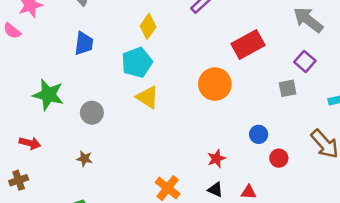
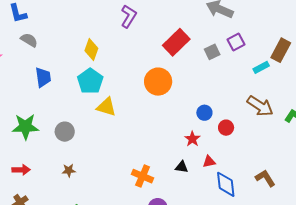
purple square: (305, 61) -> (236, 42), moved, turned 36
gray square: (288, 88) -> (212, 52), moved
red star: (216, 159) -> (192, 139), moved

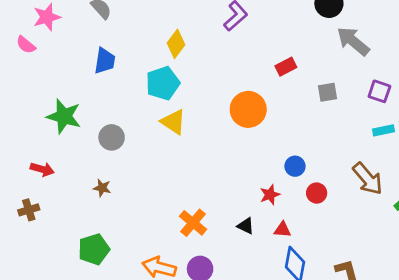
red rectangle: (176, 42) -> (286, 67), size x0.6
purple square: (236, 42) -> (379, 91), moved, turned 30

